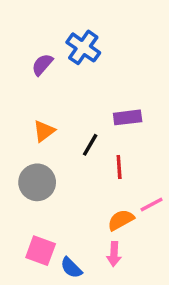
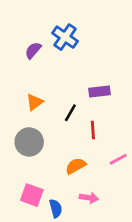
orange semicircle: (121, 220) -> (76, 166), moved
pink arrow: (114, 254) -> (89, 198), turned -84
blue semicircle: (71, 268) -> (56, 208), turned -150

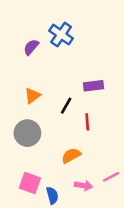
pink line: (118, 159) -> (111, 177), moved

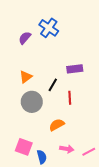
gray circle: (27, 133) -> (32, 102), moved
pink line: (111, 177) -> (89, 152), moved

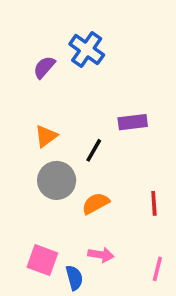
red line: (70, 98) -> (154, 203), moved
orange semicircle: (57, 125) -> (96, 203), moved
pink arrow: (67, 149) -> (101, 255), moved
pink line: (89, 152) -> (157, 269), turned -48

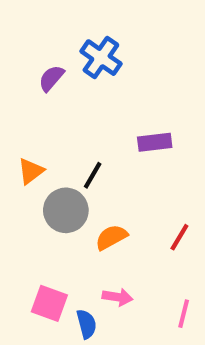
orange triangle: (46, 136) -> (31, 171), moved
black line: (94, 150) -> (93, 175), moved
red line: (154, 203) -> (179, 237), turned 35

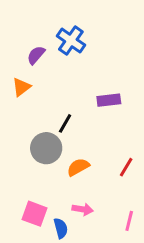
orange triangle: (31, 171) -> (21, 87), moved

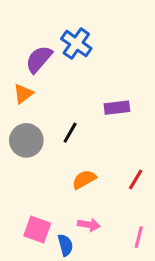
purple semicircle: (36, 55) -> (39, 59), size x1.4
gray circle: (46, 148) -> (26, 140), moved

